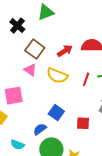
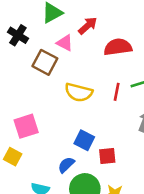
red arrow: (65, 51) -> (88, 26), moved
pink triangle: (30, 70) -> (65, 43), moved
red square: (83, 123) -> (107, 156), moved

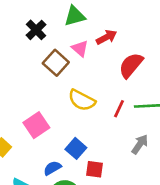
red semicircle: (118, 47) -> (131, 65), turned -56
pink square: (26, 126) -> (36, 125), moved, turned -30

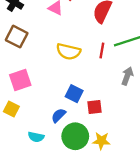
brown square: (56, 63) -> (17, 37), moved
pink square: (36, 125) -> (20, 80), moved, turned 30

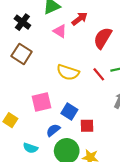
red line: (102, 50) -> (99, 74), turned -56
pink square: (20, 80) -> (41, 102), moved

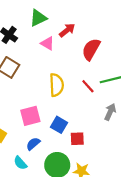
yellow semicircle: (68, 72) -> (57, 85), turned -110
blue semicircle: (53, 130) -> (33, 144), moved
cyan semicircle: (30, 148) -> (20, 163), turned 32

